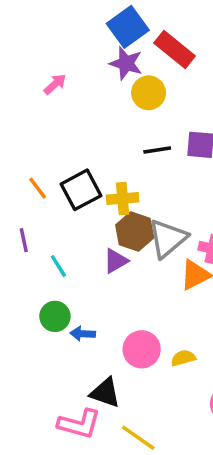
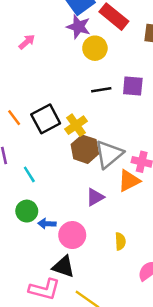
yellow cross: (123, 199) -> (76, 125), turned -30
purple triangle: (116, 261) -> (95, 197), moved
pink circle: (142, 349) -> (72, 235), moved
yellow semicircle: (183, 358) -> (120, 241), turned 102

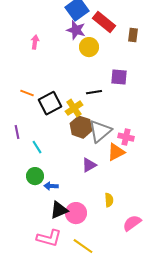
pink arrow: (27, 42) -> (35, 42), turned -40
black line: (101, 90) -> (94, 92), moved
orange line: (14, 118) -> (27, 93), moved, turned -32
pink circle: (72, 235) -> (76, 213), moved
black triangle: (63, 267) -> (59, 210), moved, turned -42

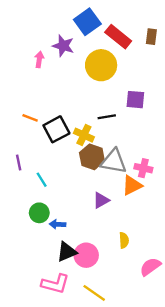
purple star: (76, 30) -> (63, 46), moved
brown rectangle: (133, 35) -> (151, 37), moved
yellow circle: (89, 47) -> (101, 65), size x1.4
yellow cross: (74, 108) -> (84, 135), turned -30
gray triangle: (100, 131) -> (114, 161), turned 50

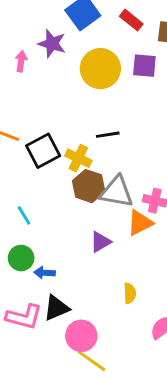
red rectangle: (118, 37) -> (131, 20), moved, size x0.7
purple square: (135, 100) -> (144, 66), moved
pink circle: (86, 255) -> (81, 336), moved
pink L-shape: (55, 284) -> (24, 317), moved

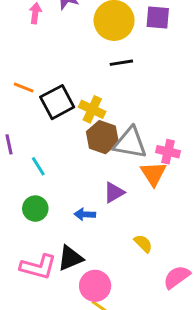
black line: (108, 135) -> (121, 63), moved
orange triangle: (140, 223) -> (153, 174), turned -36
blue arrow: (45, 273) -> (85, 214), moved
yellow semicircle: (130, 293) -> (143, 244), turned -42

